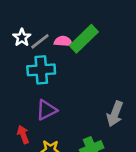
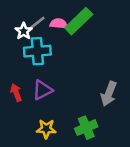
white star: (22, 38) -> (24, 31), moved
red arrow: (23, 135) -> (16, 92), moved

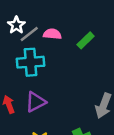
green rectangle: (79, 21) -> (86, 40), moved, size x0.6
white star: (24, 31) -> (16, 25), moved

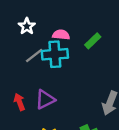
gray line: (29, 34) -> (34, 55), moved
cyan cross: (31, 62) -> (55, 54), moved

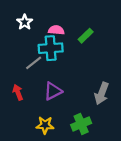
gray line: (34, 55) -> (34, 63), moved
purple triangle: (45, 99) -> (53, 91), moved

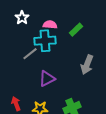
red arrow: (18, 92) -> (16, 104), moved
gray arrow: (102, 93) -> (87, 65), moved

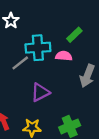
pink semicircle: (50, 25) -> (64, 56), moved

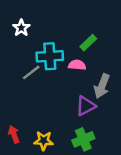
purple triangle: (40, 92) -> (86, 106), moved

